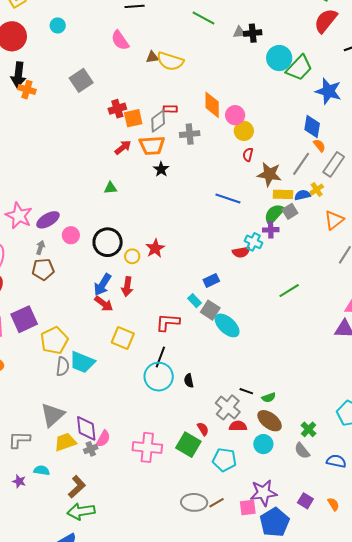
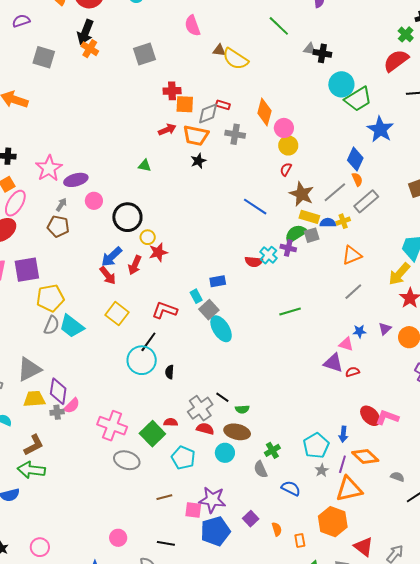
red star: (155, 248) -> (158, 252), moved
brown ellipse: (270, 421) -> (237, 432), turned -40
red semicircle: (203, 429) -> (171, 422), turned -72
gray ellipse: (194, 502) -> (127, 460), moved

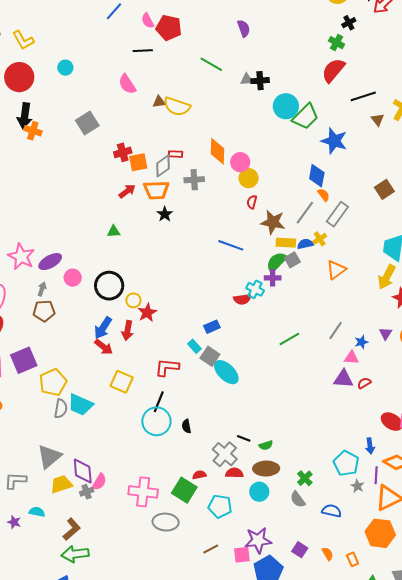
gray line: (353, 292) -> (336, 331), moved

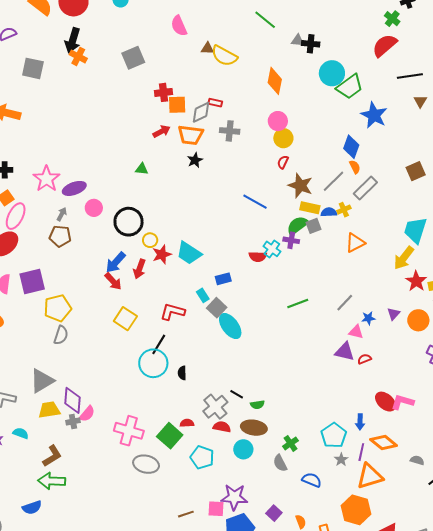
orange diamond: (217, 151) -> (275, 81), moved
cyan trapezoid: (80, 405) -> (189, 253), moved
brown line: (211, 549) -> (186, 514), moved

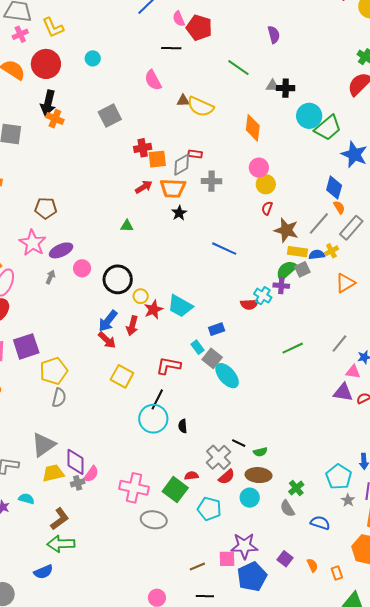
blue line: (255, 202) -> (224, 249), moved
brown pentagon: (60, 236) -> (46, 208), moved
red semicircle: (222, 427) -> (227, 477), turned 132

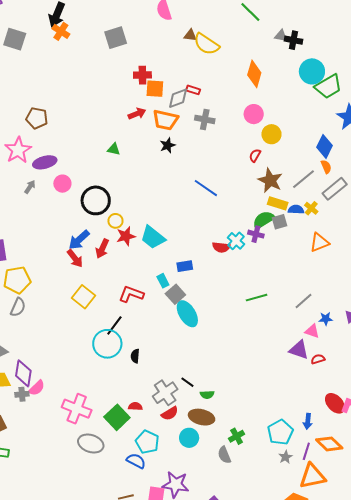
yellow circle: (266, 184) -> (271, 134), moved
yellow cross: (331, 251) -> (311, 208), turned -32
blue semicircle: (320, 523) -> (136, 461), moved

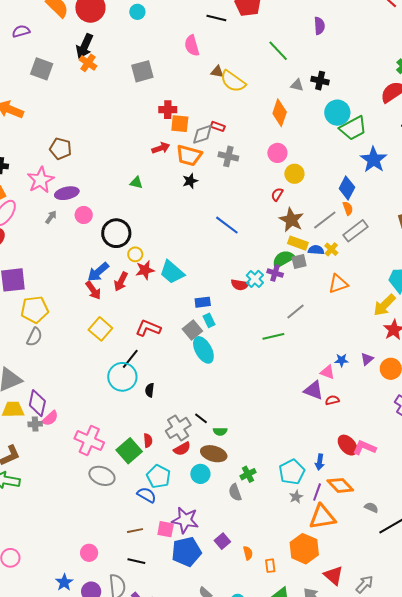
gray triangle: (281, 36) -> (297, 85), moved
cyan rectangle: (163, 281) -> (209, 320), moved
gray line: (304, 301) -> (295, 312), moved
red semicircle: (135, 406) -> (148, 440), turned 80

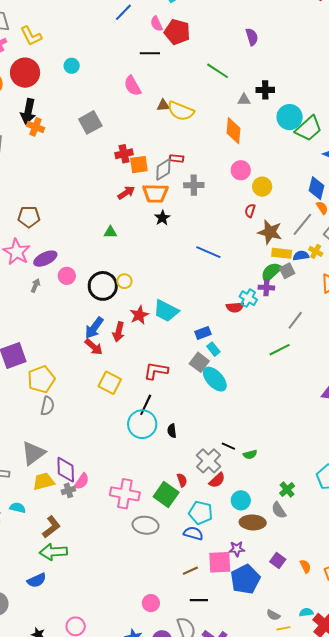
yellow circle: (135, 254) -> (124, 281), moved
brown ellipse: (214, 454) -> (253, 522), moved
purple star: (185, 520) -> (237, 549), size x0.6
pink square: (166, 529) -> (220, 562), size x1.4

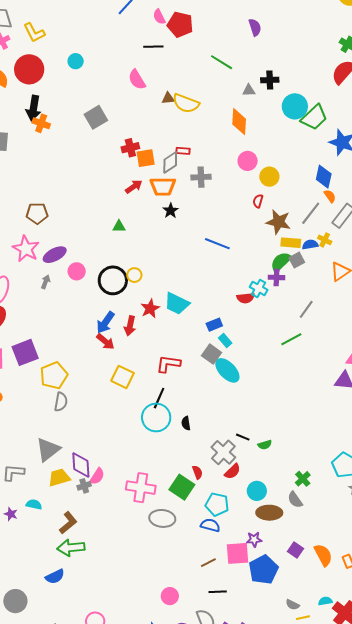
orange semicircle: (305, 566) -> (323, 555), size x1.6

